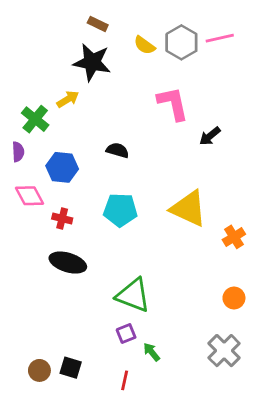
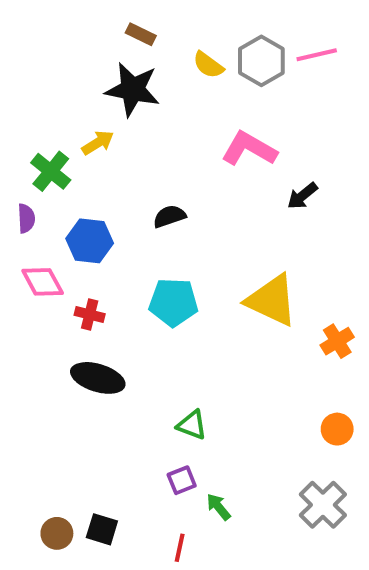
pink L-shape: (173, 103) -> (249, 149), turned -48
black semicircle: (118, 150) -> (169, 216), turned -35
green triangle: (133, 295) -> (192, 425), size x0.6

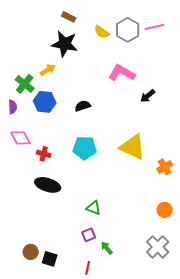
blue hexagon: (90, 241) -> (45, 102), moved
brown circle: (57, 533) -> (31, 252), moved

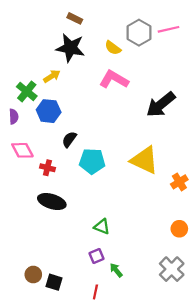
yellow semicircle: (102, 32) -> (113, 48), moved
pink L-shape: (122, 73) -> (114, 79), moved
black arrow: (148, 96) -> (161, 105), size x1.8
black semicircle: (83, 106) -> (69, 139), moved, turned -35

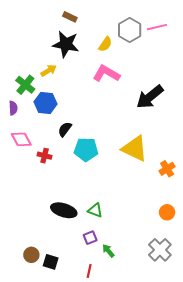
yellow semicircle: (113, 48) -> (105, 44), turned -91
black ellipse: (52, 202) -> (64, 210), moved

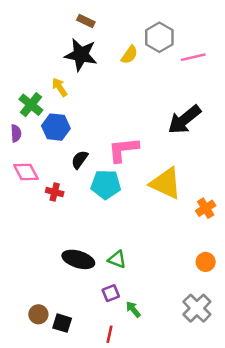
pink line: (157, 27) -> (193, 57), moved
yellow arrow: (49, 71) -> (60, 87), turned -91
pink L-shape: (106, 74) -> (123, 150), moved, turned -36

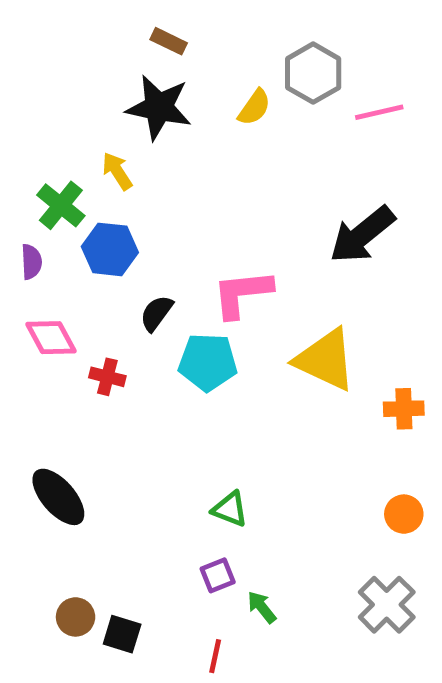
orange cross: (206, 208) -> (404, 409), turned 30
black ellipse: (78, 259) -> (58, 497), moved, turned 32

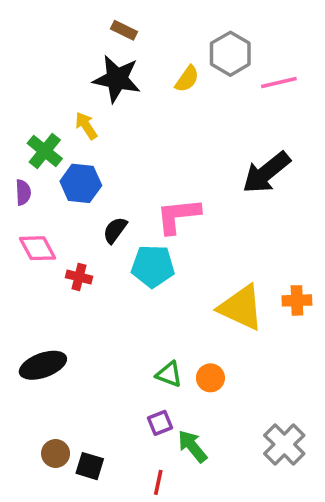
yellow triangle: (325, 360) -> (241, 308), moved
black ellipse: (58, 497) -> (43, 365), turned -69
orange circle: (404, 514) -> (210, 378), moved
green arrow: (262, 607) -> (192, 446), size x1.4

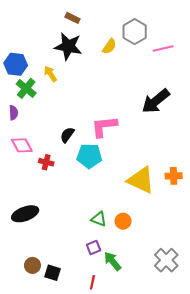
blue hexagon: (81, 183) -> (16, 64), moved

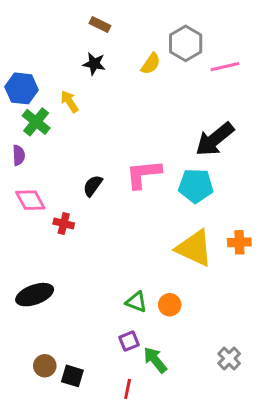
black star: (68, 46) -> (94, 64), size x0.6
cyan pentagon: (89, 156) -> (196, 186), moved
gray cross: (166, 260) -> (229, 358), size x0.7

